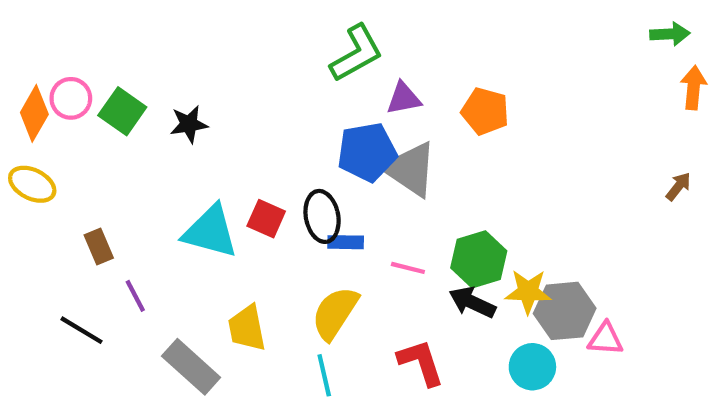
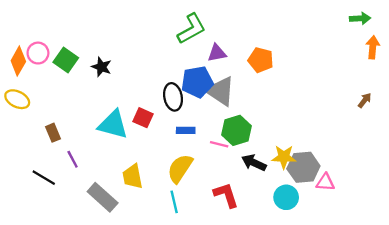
black star: (189, 124) -> (101, 67), turned 30
black ellipse: (322, 216) -> (173, 97), moved
green hexagon: (479, 259) -> (236, 130), moved

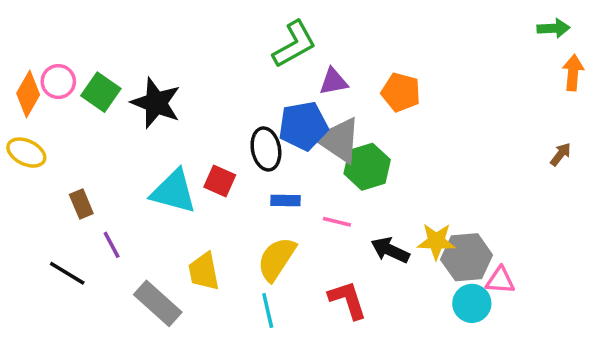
black star: (101, 67) -> (156, 103), size x1.6
green hexagon: (236, 130) -> (367, 167), moved
cyan circle: (286, 197) -> (472, 303), moved

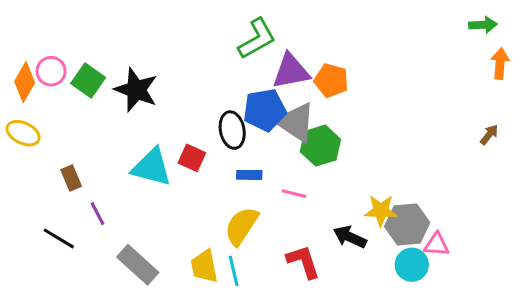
purple triangle: (333, 82) -> (291, 71), size x1.5
orange pentagon: (401, 92) -> (331, 81), moved
black arrow: (390, 250) -> (350, 237), moved
yellow trapezoid: (204, 271) -> (204, 266), moved

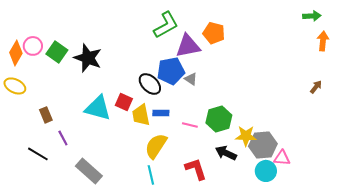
orange pentagon: (331, 81) -> (214, 33), moved
gray triangle: (296, 122) -> (191, 79), size x0.5
black ellipse: (232, 130) -> (150, 84), turned -35
green hexagon: (320, 146) -> (219, 119), moved
yellow trapezoid: (204, 266) -> (141, 115), moved

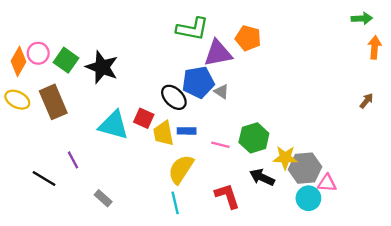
green L-shape: (166, 25) -> (192, 29), turned 40
brown rectangle: (46, 115) -> (53, 102), moved, size x1.8
gray rectangle: (89, 171) -> (103, 198), size x0.6

